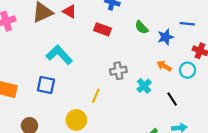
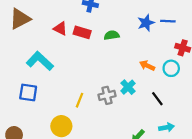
red triangle: (69, 11) -> (60, 29), moved
green semicircle: (142, 27) -> (112, 35), moved, turned 128
blue star: (166, 37) -> (146, 23), moved
gray cross: (118, 71) -> (107, 95), moved

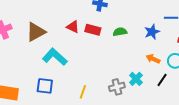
brown triangle: (20, 19) -> (36, 32), moved
blue star: (146, 23) -> (152, 32), moved
black line: (157, 99) -> (162, 80), moved, turned 72
yellow line: (79, 100) -> (83, 92), moved

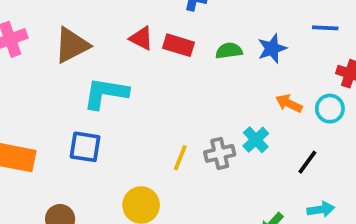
blue star: (152, 32) -> (272, 48), moved
cyan L-shape: (55, 57) -> (106, 93), turned -35
black line: (162, 80) -> (307, 162), moved
yellow line: (83, 92) -> (180, 158), moved

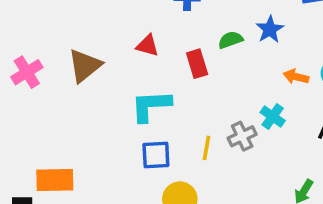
red rectangle: (179, 45) -> (197, 64), moved, turned 68
cyan L-shape: (106, 93) -> (151, 106), moved
blue square: (85, 147) -> (156, 155), moved

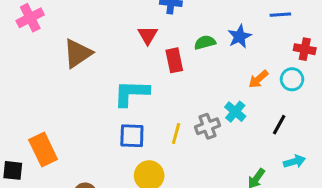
red triangle: (147, 46) -> (148, 35), moved, turned 40
pink cross: (27, 72) -> (30, 18), moved
orange arrow: (296, 77) -> (258, 79), turned -60
orange rectangle: (55, 180) -> (43, 149), turned 60

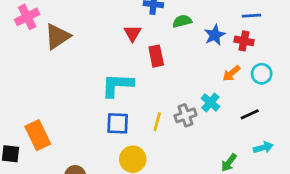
green semicircle: (205, 42) -> (182, 21), moved
red cross: (305, 49) -> (244, 41), moved
brown triangle: (78, 53) -> (57, 36), moved
black line: (279, 125) -> (250, 114), turned 36

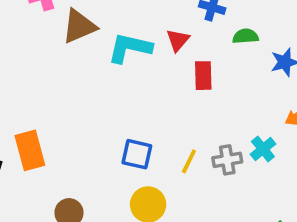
cyan L-shape: (117, 85) -> (130, 48), moved

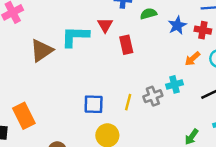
brown triangle: (79, 26) -> (42, 50), moved
cyan cross: (263, 149) -> (174, 84), turned 35

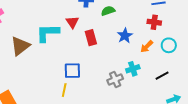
blue star: (177, 25) -> (125, 36), moved
yellow line: (128, 102) -> (64, 90), moved
blue square: (94, 104) -> (72, 71), moved

